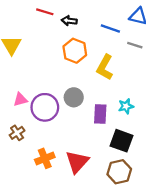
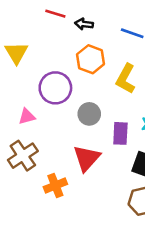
purple circle: (45, 107) -> (55, 88), moved
brown cross: (17, 133) -> (23, 156), size x1.6
red triangle: (77, 162) -> (87, 158), moved

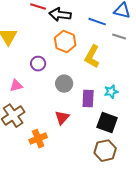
black arrow: (84, 24) -> (60, 15), size x1.5
purple circle: (55, 88) -> (38, 64), size x0.6
red triangle: (87, 158) -> (62, 118), size x0.7

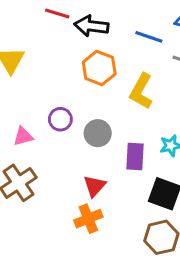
purple circle: (38, 64) -> (60, 119), moved
orange cross: (38, 139) -> (88, 219), moved

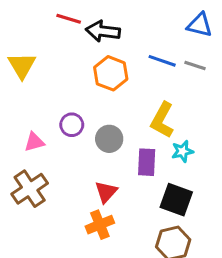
blue line: (149, 37) -> (162, 61), moved
yellow L-shape: (141, 91) -> (162, 120), moved

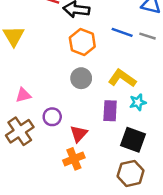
yellow L-shape: (162, 120) -> (122, 78), turned 96
purple circle: (72, 125) -> (52, 117), moved
gray circle: (109, 139) -> (81, 78), moved

